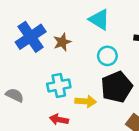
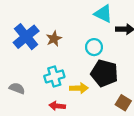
cyan triangle: (99, 20) -> (103, 14), moved
black pentagon: (117, 87) -> (104, 73), turned -30

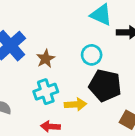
brown star: (54, 39) -> (46, 59), moved

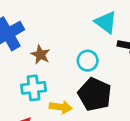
brown star: (46, 59) -> (40, 55), turned -30

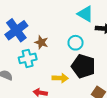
cyan cross: (34, 88) -> (28, 58), moved

